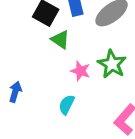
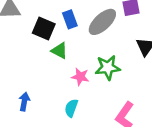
green star: (112, 64) -> (108, 68), turned -30

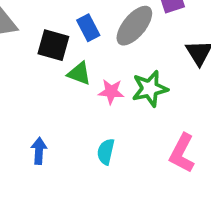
pink star: (80, 77) -> (111, 92), moved

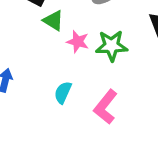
pink L-shape: (182, 153) -> (106, 107), moved

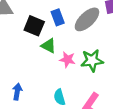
cyan semicircle: (63, 92) -> (59, 97), turned -35

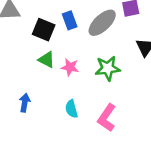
green triangle: (48, 46) -> (46, 60), moved
pink star: (67, 60) -> (70, 67), moved

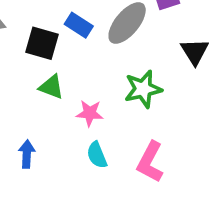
blue rectangle: (70, 20) -> (79, 25), turned -30
pink star: (70, 67) -> (90, 113), moved

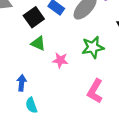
black square: (42, 43) -> (34, 17), turned 36
cyan semicircle: (97, 155) -> (31, 105), moved

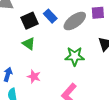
pink star: (60, 60) -> (34, 77), moved

